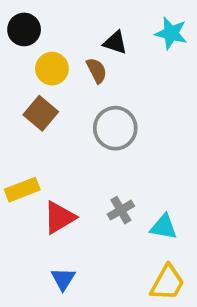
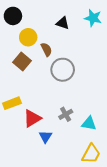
brown semicircle: (97, 70) -> (46, 49), moved
blue triangle: (63, 279) -> (45, 137), moved

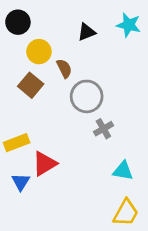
black triangle: (63, 23) -> (87, 32), turned -40
gray cross: (66, 114) -> (103, 129), moved
blue triangle: (45, 137) -> (21, 182), moved

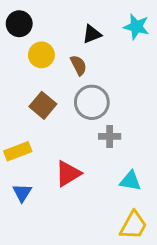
brown semicircle: (64, 68) -> (78, 65), moved
brown square: (31, 85) -> (43, 105), moved
gray cross: (103, 129) -> (110, 136), turned 30
red triangle: (45, 164) -> (68, 173), moved

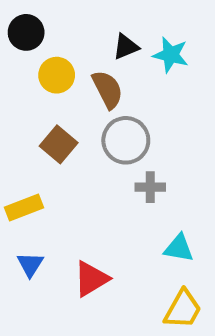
cyan star: (136, 27) -> (171, 55), moved
brown semicircle: (78, 65) -> (108, 89), size x1.4
red triangle: (68, 173) -> (91, 279), moved

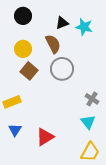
black circle: (26, 32) -> (23, 16), moved
yellow circle: (57, 75) -> (23, 49), moved
gray cross: (150, 187) -> (92, 99), moved, turned 32
cyan triangle: (179, 248) -> (88, 122), turned 42

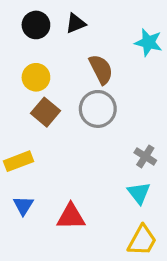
black triangle: (62, 23) -> (76, 23), moved
cyan star: (84, 27) -> (148, 42), moved
brown semicircle: (53, 44) -> (101, 69), moved
red triangle: (45, 137) -> (71, 217), turned 30

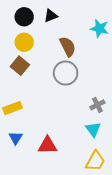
yellow circle: (36, 77) -> (24, 42), moved
brown square: (45, 112) -> (20, 66), moved
gray cross: (145, 156) -> (97, 105), turned 32

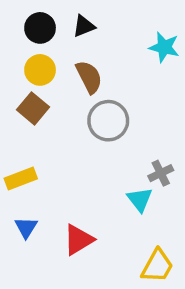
brown semicircle: (68, 47) -> (89, 77), moved
cyan triangle: (93, 129) -> (140, 199), moved
red triangle: (48, 145) -> (79, 240), turned -30

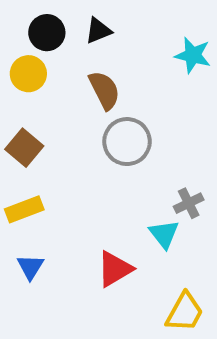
yellow circle: (40, 70) -> (28, 74), moved
brown square: (33, 108) -> (24, 148), moved
red triangle: (79, 240) -> (115, 269), moved

